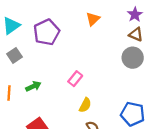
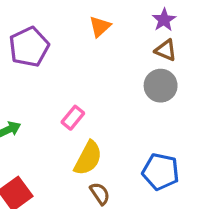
yellow semicircle: (85, 105) -> (88, 158), size x1.5

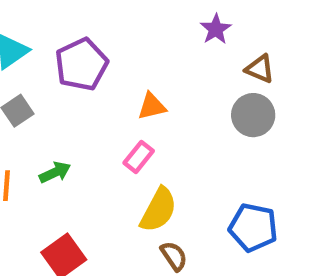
purple star: (164, 20) -> (216, 29), moved
orange triangle: (100, 27) -> (152, 106), moved, turned 30

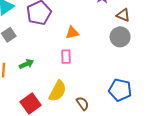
pink rectangle: (139, 157) -> (66, 57), turned -40
yellow semicircle: (158, 210) -> (58, 91), moved

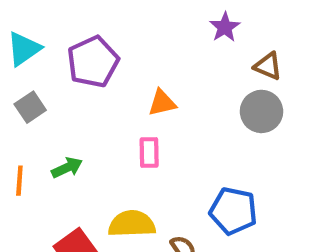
blue pentagon: (120, 90) -> (233, 211), moved
yellow semicircle: (58, 91) -> (132, 224), turned -120

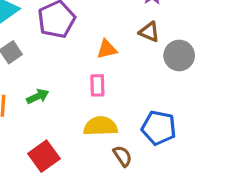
brown triangle: (268, 66) -> (149, 32), moved
yellow semicircle: (132, 224) -> (101, 126), moved

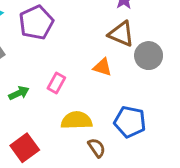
brown triangle: (149, 32) -> (121, 34), size x1.4
orange triangle: (107, 49) -> (102, 67), moved, turned 30
pink rectangle: (97, 85) -> (56, 83), moved, turned 30

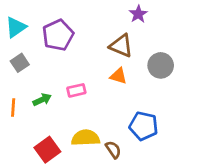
brown triangle: (121, 34) -> (121, 46), moved
pink rectangle: (56, 83) -> (76, 90), turned 48
yellow semicircle: (77, 120) -> (86, 138), moved

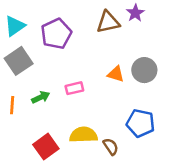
brown triangle: (121, 46) -> (108, 22), moved, turned -35
gray square: (20, 63) -> (19, 61), size x1.5
gray circle: (161, 65) -> (144, 70), moved

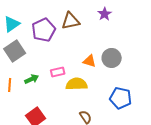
brown triangle: (108, 22) -> (71, 21), moved
blue pentagon: (140, 123) -> (121, 98), moved
yellow semicircle: (83, 135) -> (77, 84), moved

